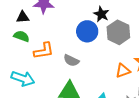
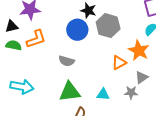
orange L-shape: (44, 51) -> (36, 39), moved

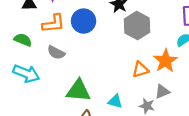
blue circle: (77, 30) -> (84, 21), moved
green semicircle: (14, 45) -> (23, 40), moved
gray semicircle: (66, 61) -> (56, 53), moved

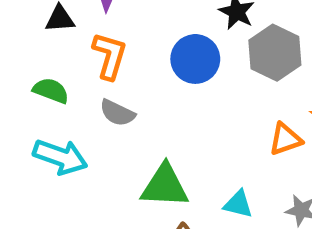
blue circle: (84, 21) -> (195, 59), moved
orange L-shape: (53, 24) -> (110, 56), turned -65

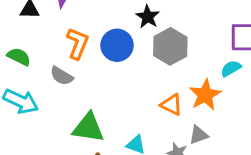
orange L-shape: (110, 56) -> (78, 43), moved
orange triangle: (285, 139) -> (171, 105), turned 40

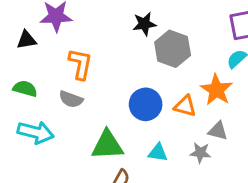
black star: (148, 17) -> (144, 24), turned -30
blue circle: (117, 45) -> (146, 104), moved
gray triangle: (199, 135) -> (218, 131), turned 45

